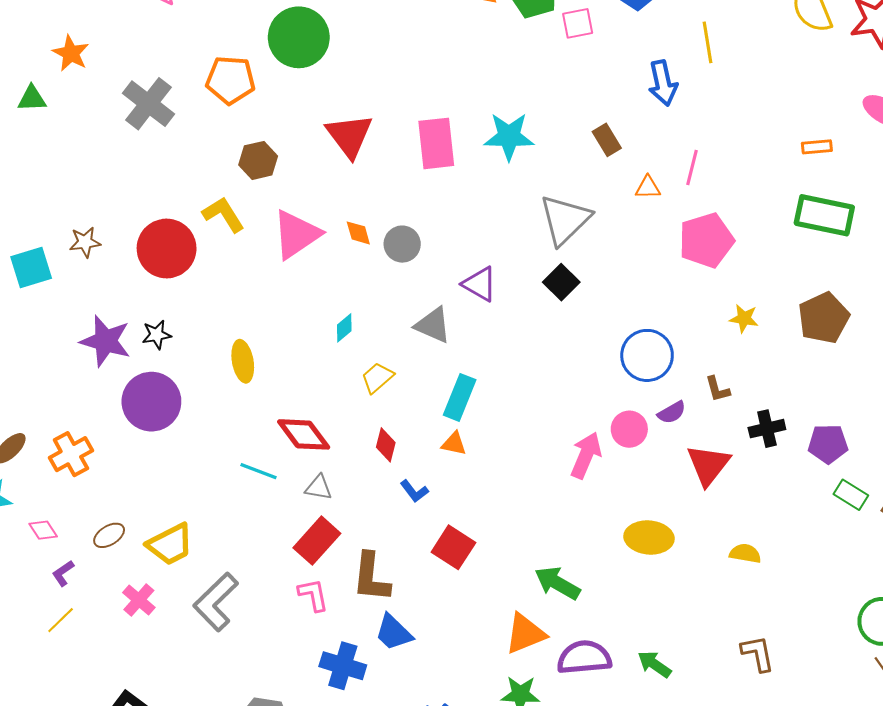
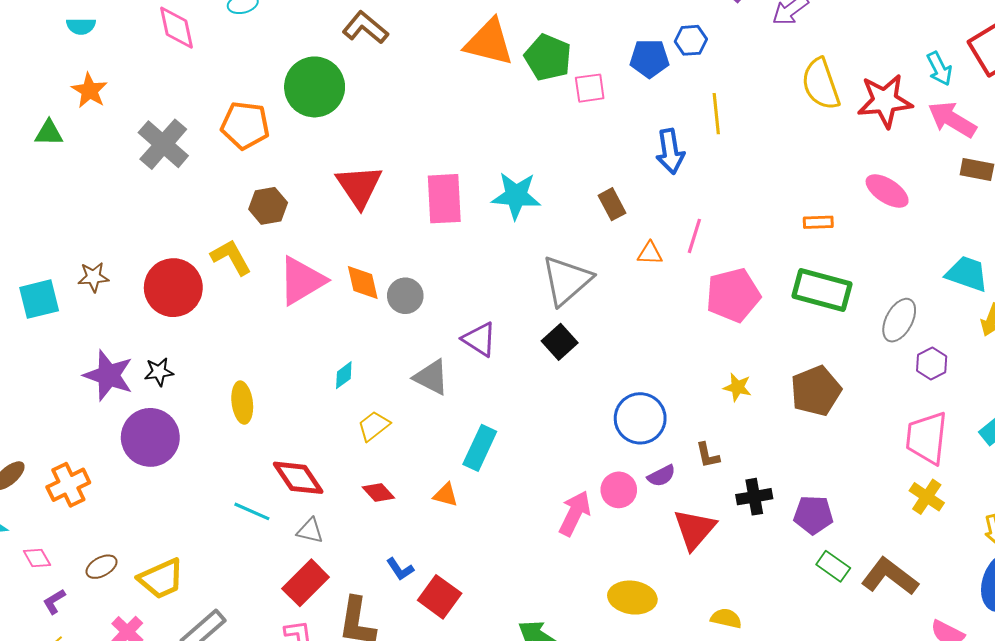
orange diamond: (358, 233) -> (363, 282), size x1.4
pink pentagon: (706, 240) -> (733, 295), moved
cyan rectangle: (460, 397) -> (480, 448), moved
red diamond: (386, 445) -> (378, 492), turned -60
blue L-shape: (414, 491) -> (400, 569), moved

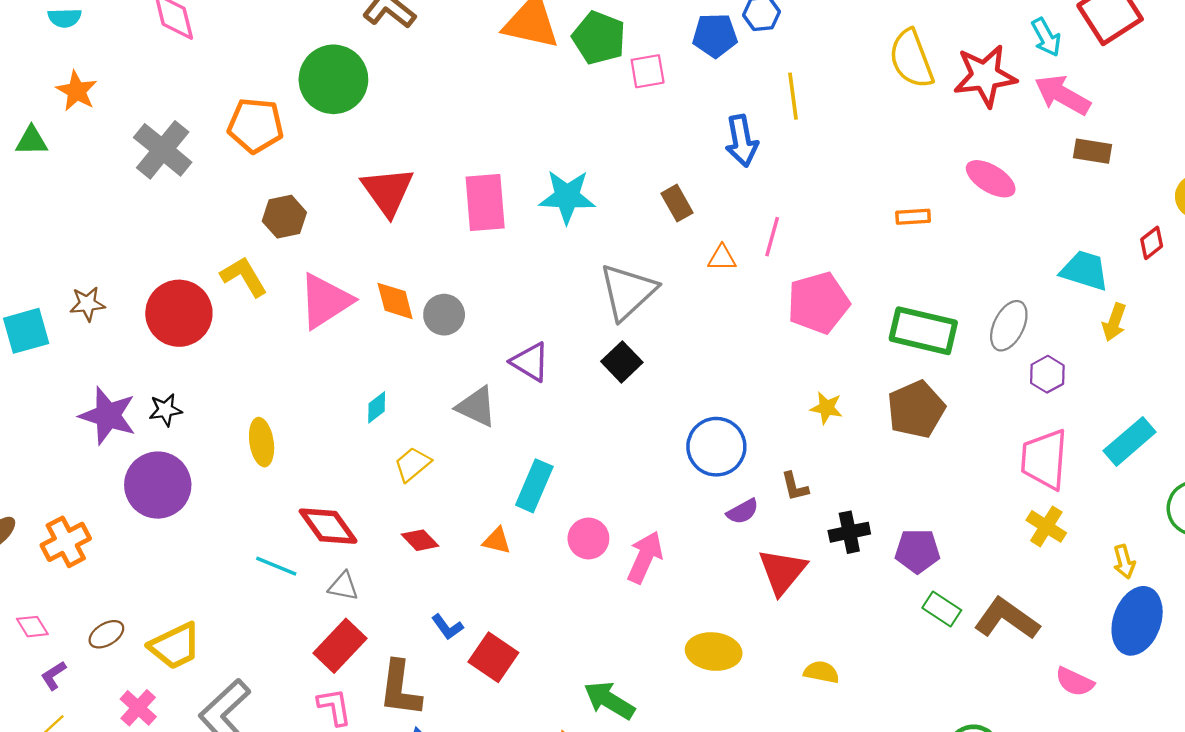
green rectangle: (822, 290) -> (923, 331), moved
pink circle: (619, 490) -> (588, 538), moved

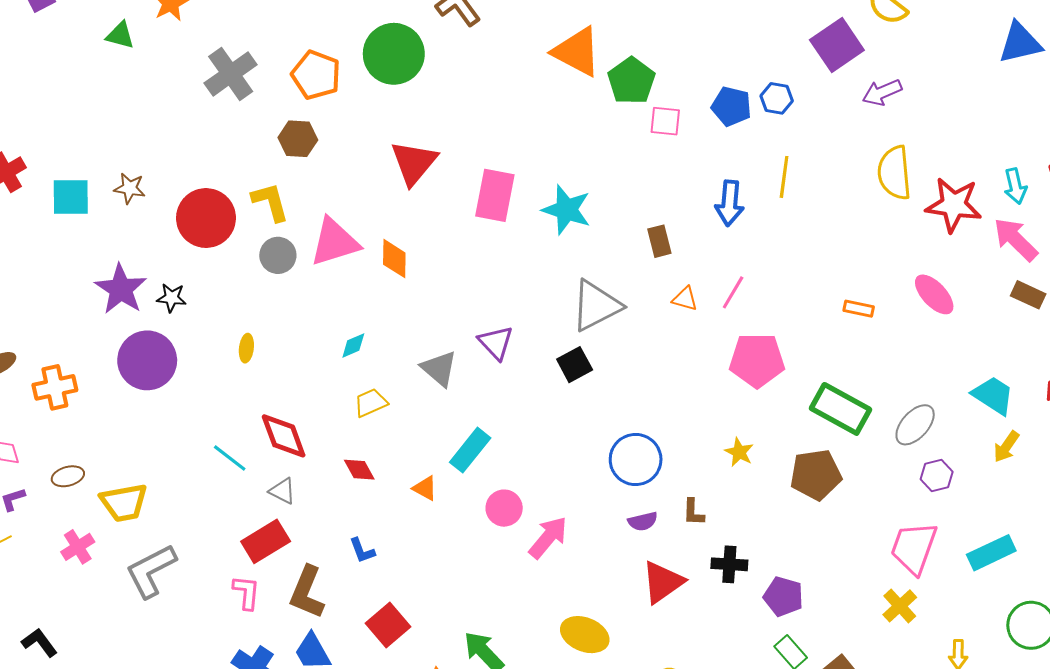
brown hexagon: (284, 217) -> (298, 139), moved
gray circle: (444, 315) -> (278, 255), moved
yellow ellipse: (262, 442) -> (246, 348), size x0.7
red square: (493, 657) -> (388, 625), moved

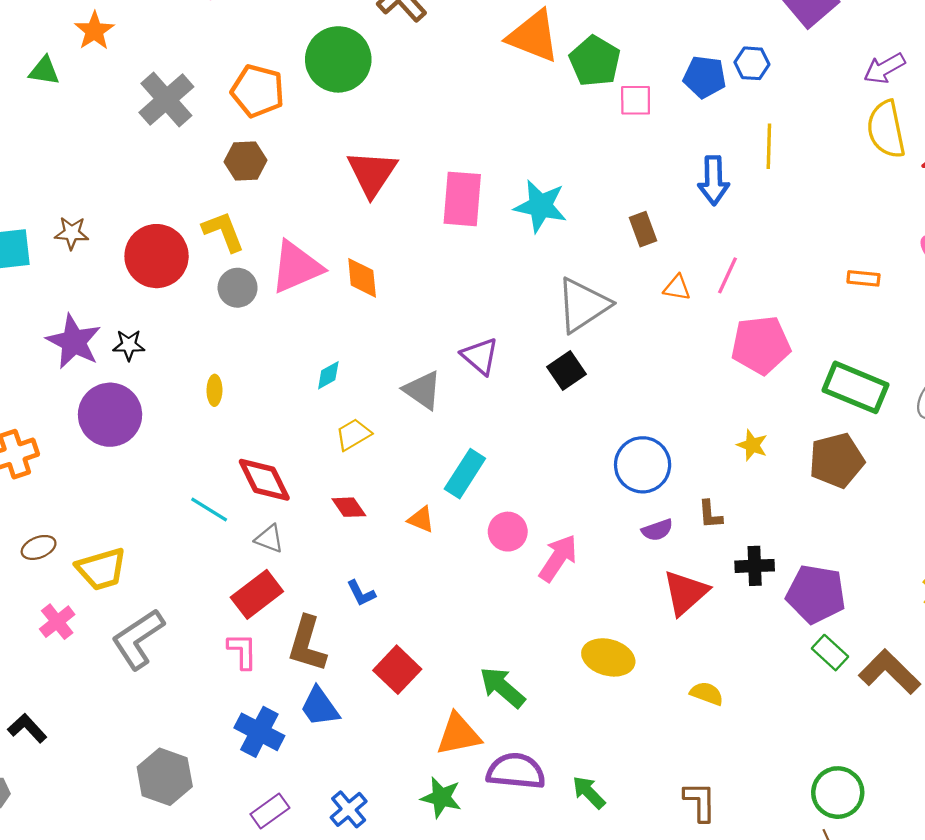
purple arrow: (882, 92) -> (884, 68), moved
purple pentagon: (783, 596) -> (816, 594), size x1.4

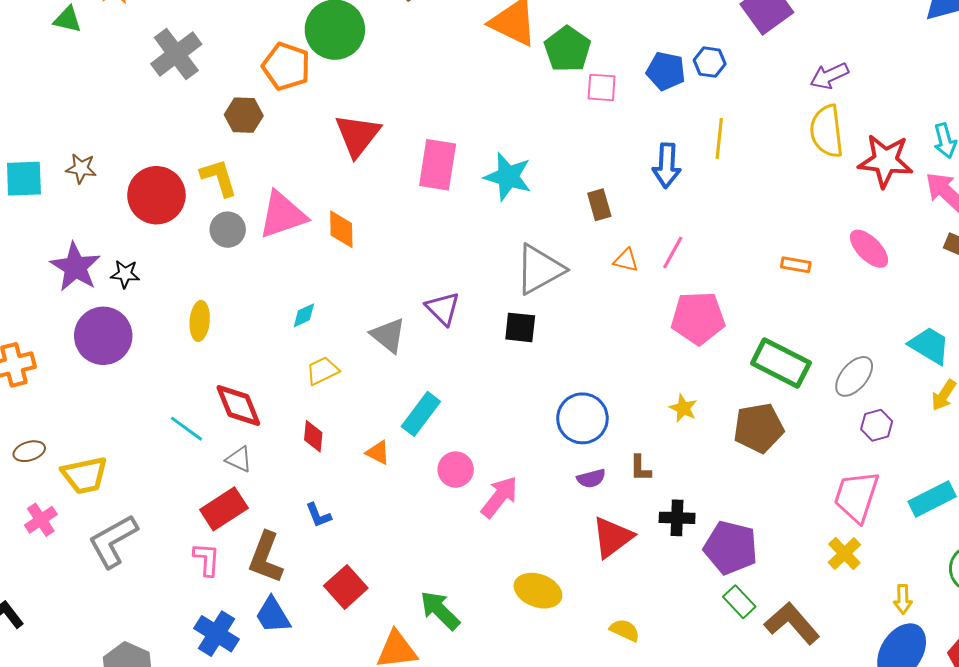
orange pentagon: (258, 91) -> (286, 66), moved
black square: (567, 370) -> (520, 327), turned 36
yellow ellipse: (214, 390) -> (200, 321), size x1.4
red diamond: (349, 507) -> (313, 436), turned 36

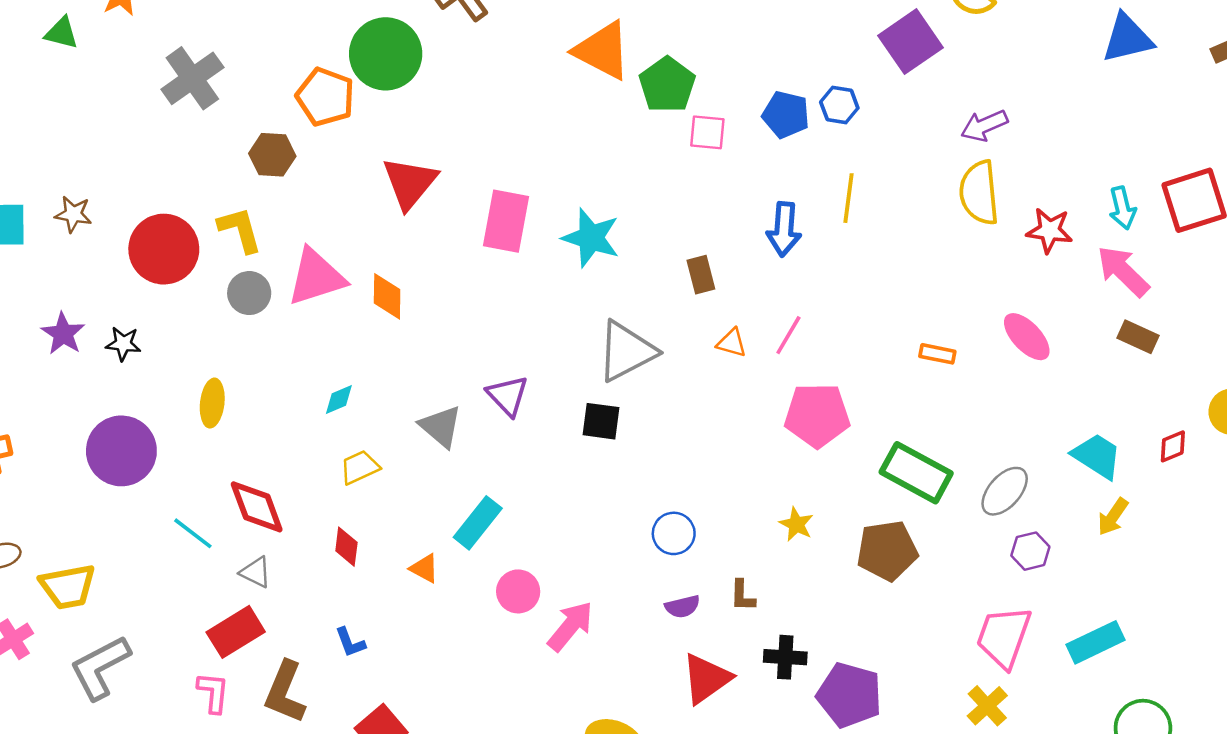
red star: (885, 161) -> (1049, 230), size x0.7
purple star: (75, 267) -> (63, 334), size x0.7
purple circle: (103, 336) -> (121, 451), moved
blue circle: (582, 418) -> (674, 533), size x0.7

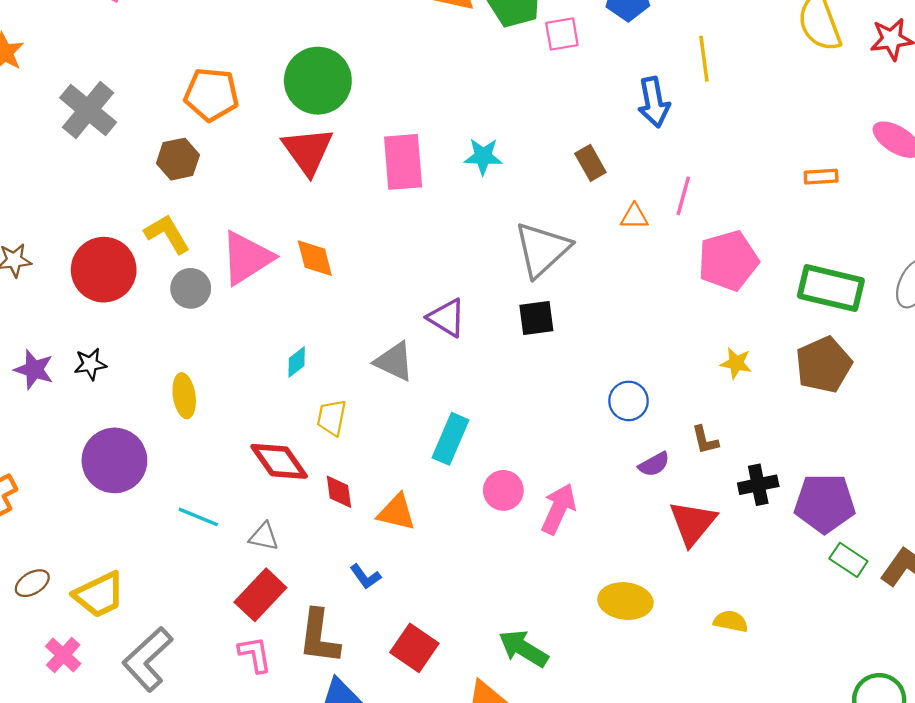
green circle: (386, 54) -> (318, 81), moved
cyan star: (591, 238) -> (483, 156), size x0.7
yellow trapezoid: (360, 467) -> (332, 418), turned -39
red diamond: (257, 507) -> (279, 461), moved
orange triangle: (424, 568) -> (397, 512), moved, size x1.4

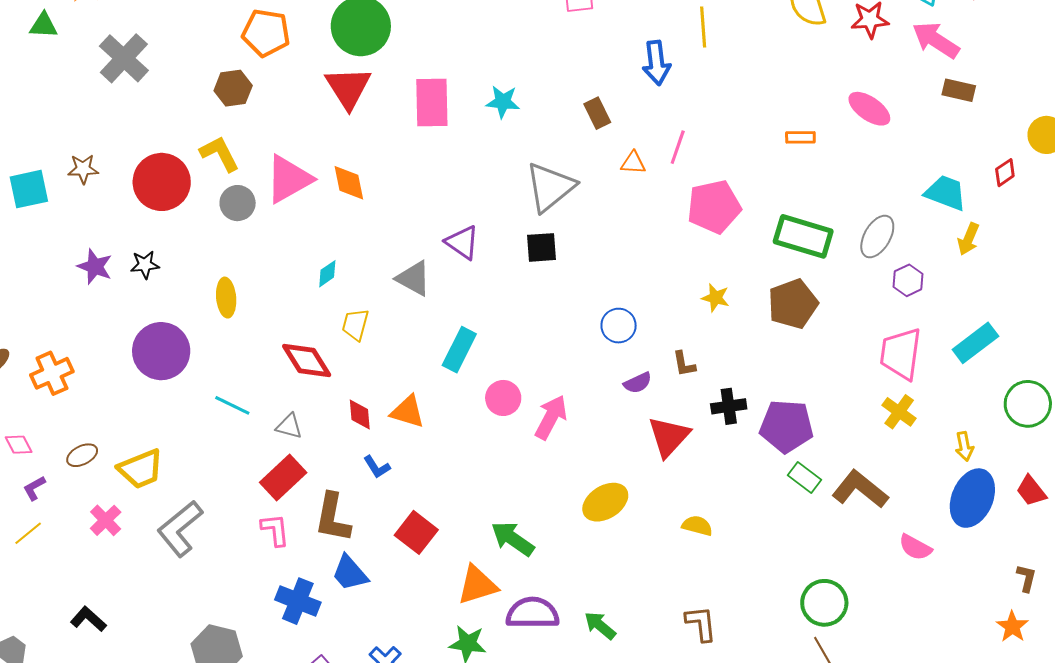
gray cross: (88, 110) -> (124, 58), moved
red diamond: (339, 492) -> (360, 415), moved
yellow ellipse: (625, 601) -> (605, 502), turned -42

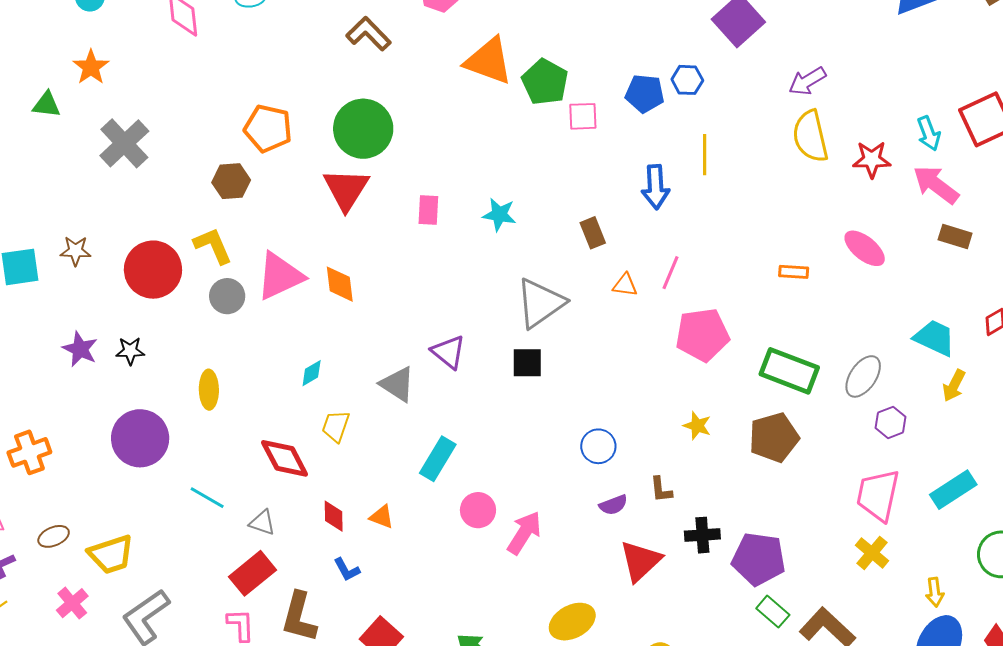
pink rectangle: (432, 103) -> (428, 210), size x0.6
orange triangle: (408, 412) -> (382, 517), size x0.7

